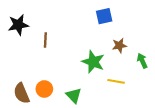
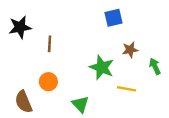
orange circle: (44, 89) -> (48, 82), moved

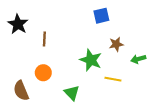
black star: (20, 27) -> (18, 24), turned -30
green arrow: (155, 66) -> (138, 59), turned -80

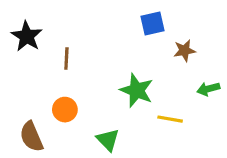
brown star: (116, 44) -> (184, 51), moved

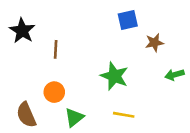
yellow line: (170, 119) -> (124, 115), moved
green triangle: (108, 140) -> (74, 117), moved, turned 35

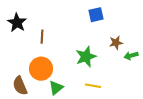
brown star: (154, 43) -> (116, 43), moved
green star: (114, 76) -> (86, 57), turned 30
orange circle: (54, 92) -> (41, 69), size x1.5

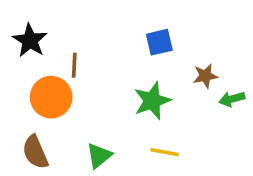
blue square: (96, 15) -> (159, 42), moved
orange circle: (41, 69) -> (51, 97), moved

